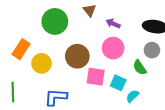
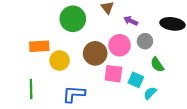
pink circle: (113, 48) -> (120, 45), moved
orange rectangle: (21, 49) -> (39, 46), turned 54
gray circle: (152, 50) -> (145, 41), moved

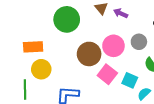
purple arrow: (131, 21) -> (121, 13), moved
yellow circle: (60, 60) -> (41, 69), moved
pink square: (113, 74) -> (107, 74), turned 30

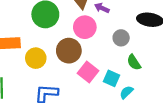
pink circle: (113, 46) -> (85, 27), moved
yellow circle: (41, 69) -> (36, 58), moved

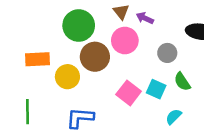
brown circle: (69, 51) -> (95, 57), moved
cyan square: (111, 78) -> (156, 89), moved

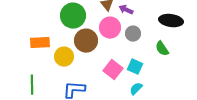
gray circle: (167, 53) -> (133, 34), moved
green semicircle: (182, 82) -> (162, 49), moved
cyan semicircle: (174, 117) -> (136, 89), moved

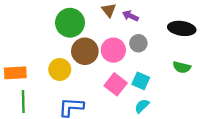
pink circle: (110, 28) -> (113, 50), moved
orange rectangle: (40, 43) -> (15, 73), moved
green semicircle: (162, 49) -> (182, 67), moved, turned -42

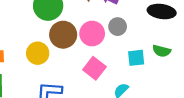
cyan square: (141, 81) -> (136, 58), moved, turned -30

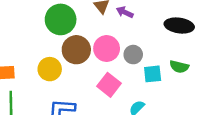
gray circle: (118, 27) -> (133, 55), moved

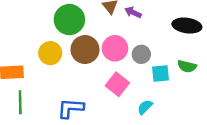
yellow circle: (50, 69) -> (50, 53), moved

